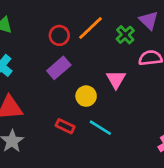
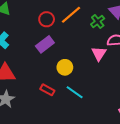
pink triangle: (116, 79) -> (99, 54), moved

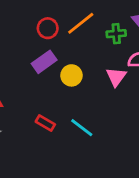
green cross: (98, 21) -> (116, 34), turned 32
yellow circle: (65, 67) -> (72, 75), moved

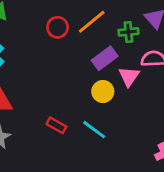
purple rectangle: (44, 62) -> (105, 58), moved
yellow circle: (72, 75) -> (103, 92), moved

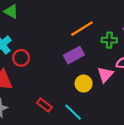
red circle: (58, 27) -> (21, 58), moved
purple rectangle: (105, 58) -> (74, 55), moved

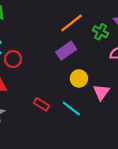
green cross: (109, 40) -> (101, 32), turned 32
pink triangle: (105, 75) -> (101, 92), moved

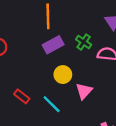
orange line: (72, 23) -> (48, 16), moved, turned -60
green cross: (101, 32) -> (84, 42), moved

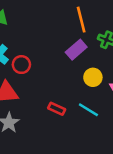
orange line: (48, 16) -> (81, 20), moved

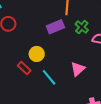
yellow circle: (93, 77) -> (37, 54), moved

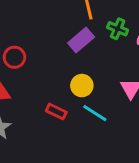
yellow circle: (37, 54) -> (82, 86), moved

